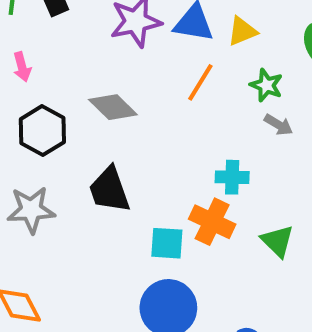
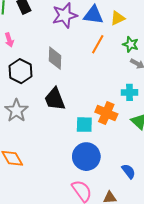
gray diamond: (113, 107) -> (55, 58), turned 50
cyan cross: (232, 177) -> (130, 92), moved
gray star: (31, 210) -> (16, 111), turned -30

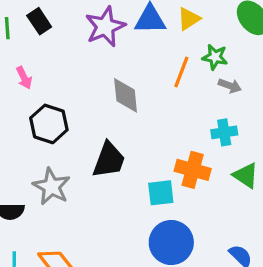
orange line: (98, 44) -> (181, 72), moved
gray diamond: (55, 58) -> (126, 95), moved
black trapezoid: (55, 99) -> (109, 160), turned -130

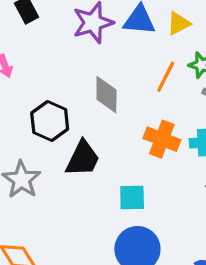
black hexagon: (49, 124) -> (50, 121), moved
orange cross: (193, 170) -> (162, 139), moved

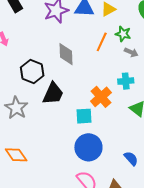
orange cross: (162, 139) -> (101, 97), moved, turned 30

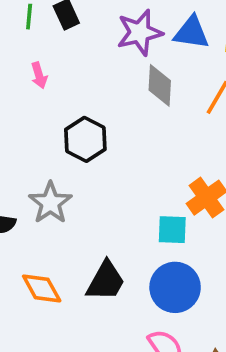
gray diamond: (66, 54) -> (160, 85), moved
black trapezoid: (53, 94) -> (106, 281), moved

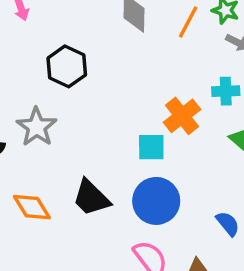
black trapezoid: (106, 281) -> (91, 198), turned 108

